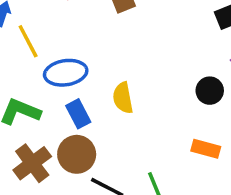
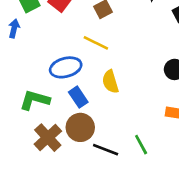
yellow line: (28, 41) -> (96, 43), moved, turned -30

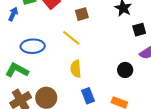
blue ellipse: (66, 67) -> (33, 46), moved
blue rectangle: (78, 97) -> (88, 96), moved

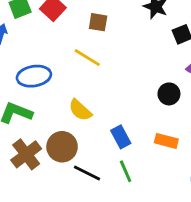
brown square: (82, 14) -> (98, 22), turned 32
yellow semicircle: (76, 69) -> (80, 110), moved, turned -36

